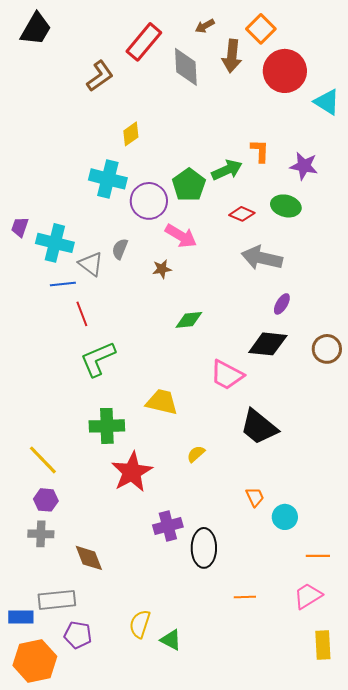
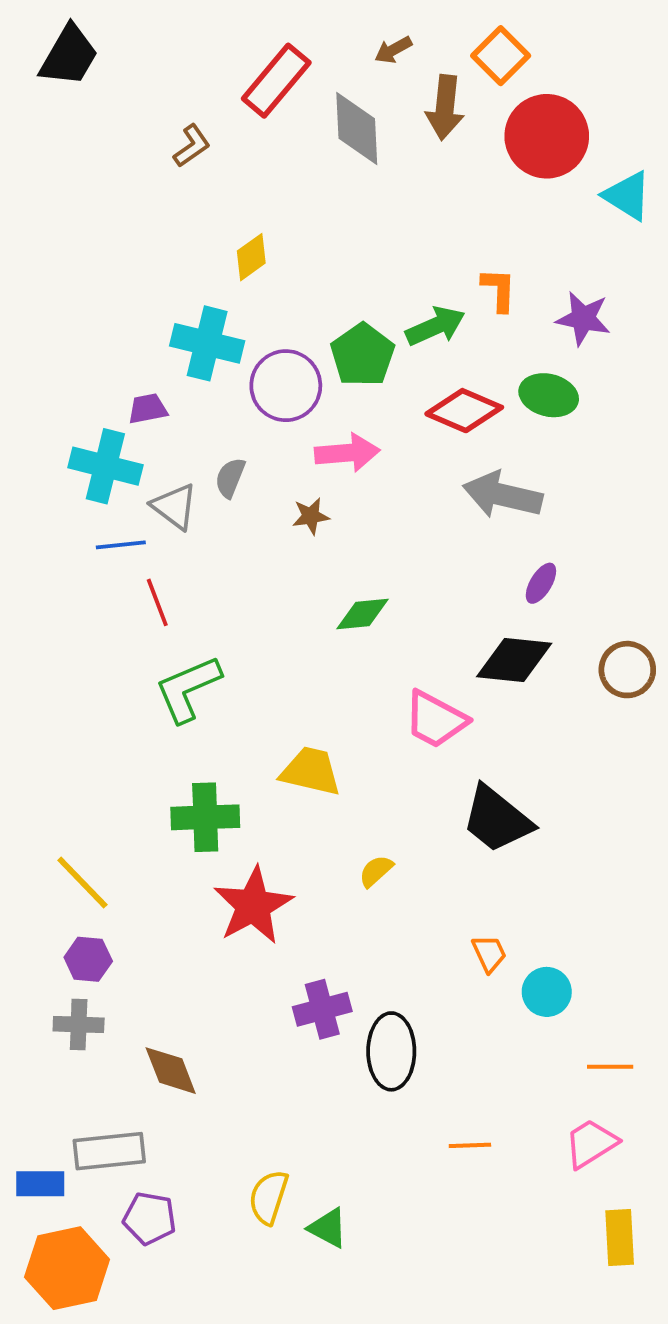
brown L-shape: (100, 76) -> (192, 146), size x0.7
red diamond: (242, 214) -> (464, 411), size x1.5
purple trapezoid: (20, 227) -> (148, 409), moved, turned 60
pink arrow: (181, 236) -> (347, 453), turned -36

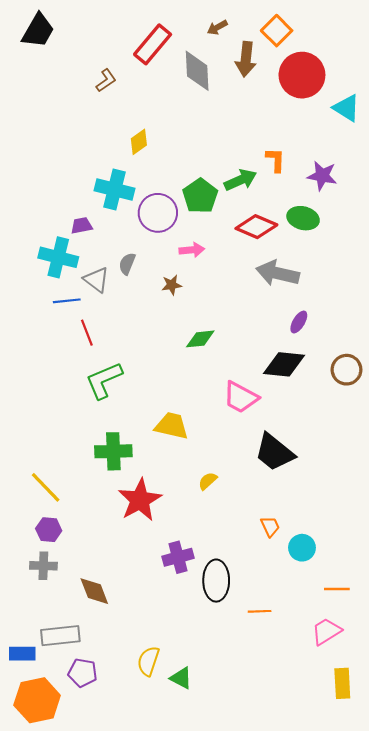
pink arrow: (347, 453) -> (192, 250), size x0.7
orange line: (470, 1145) -> (260, 611), moved

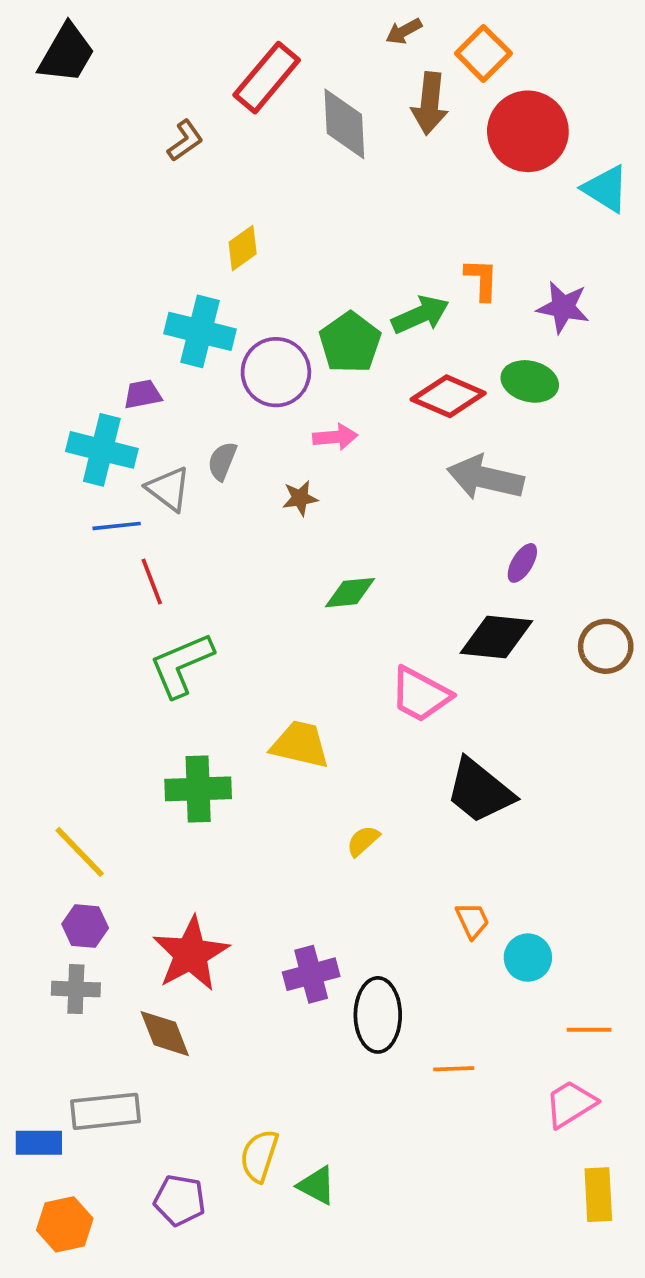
brown arrow: (217, 27) -> (404, 31), moved
red star: (140, 500) -> (191, 954), moved
purple pentagon: (83, 673) -> (180, 1200), moved
orange hexagon: (37, 700) -> (65, 1224), size x0.7

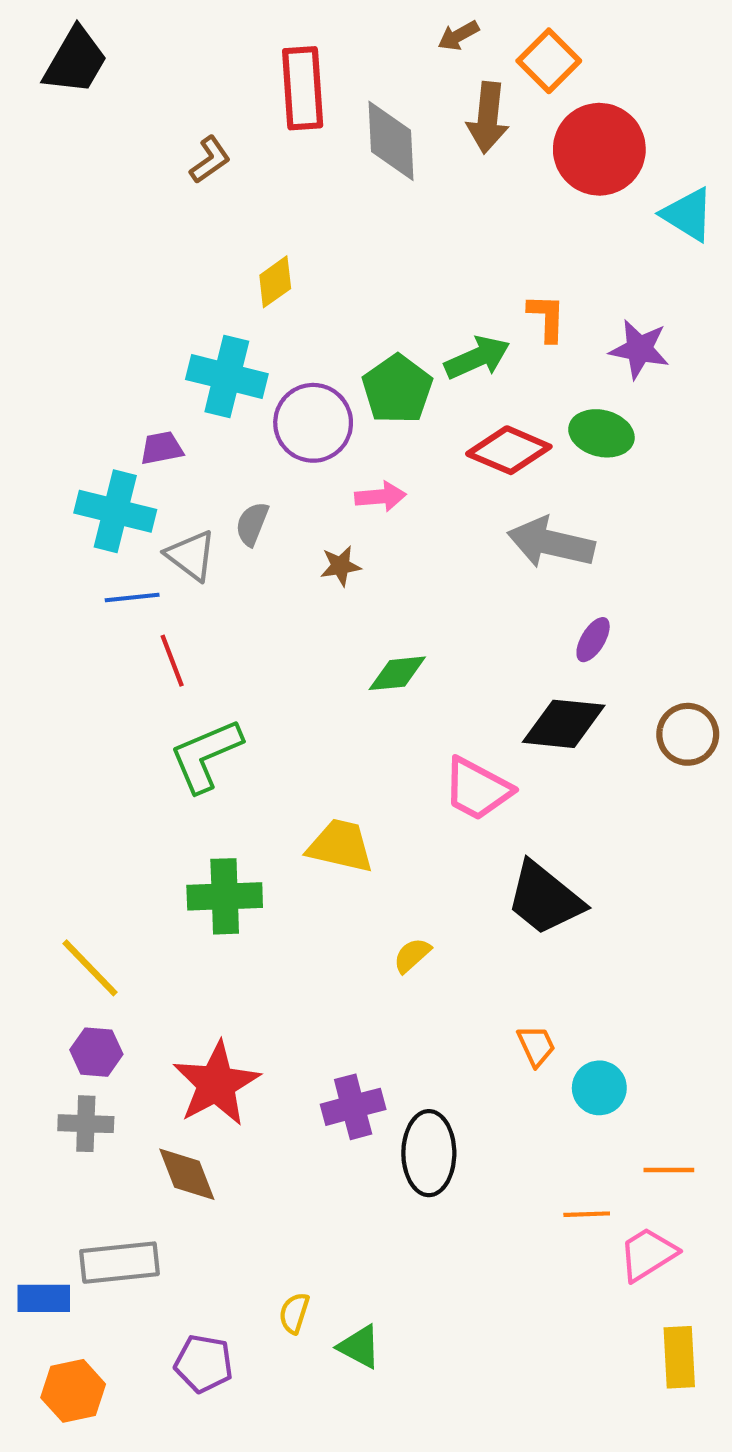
red rectangle: (267, 78) -> (303, 88), turned -44
orange line: (454, 1069) -> (587, 1214), moved
yellow semicircle: (259, 1156) -> (294, 1313), size x0.7

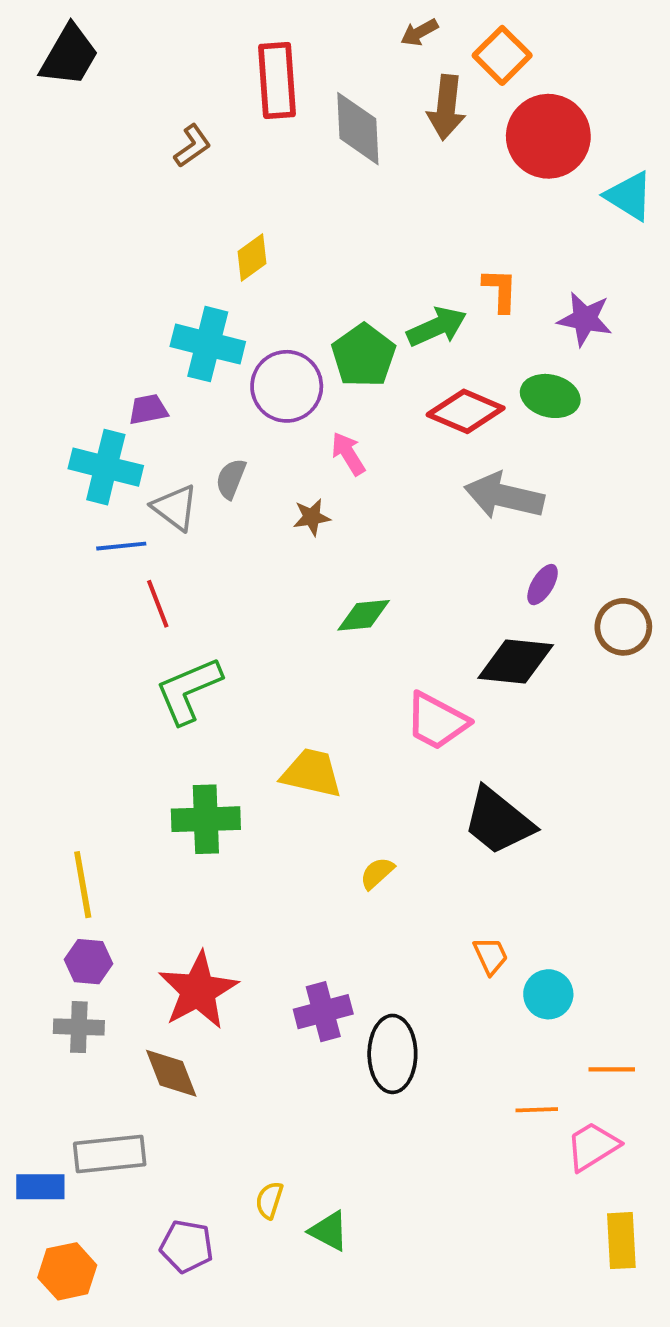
pink arrow: (380, 496) -> (348, 454), turned -117
brown circle: (688, 734) -> (623, 627), moved
yellow line: (90, 968) -> (83, 885), turned 34

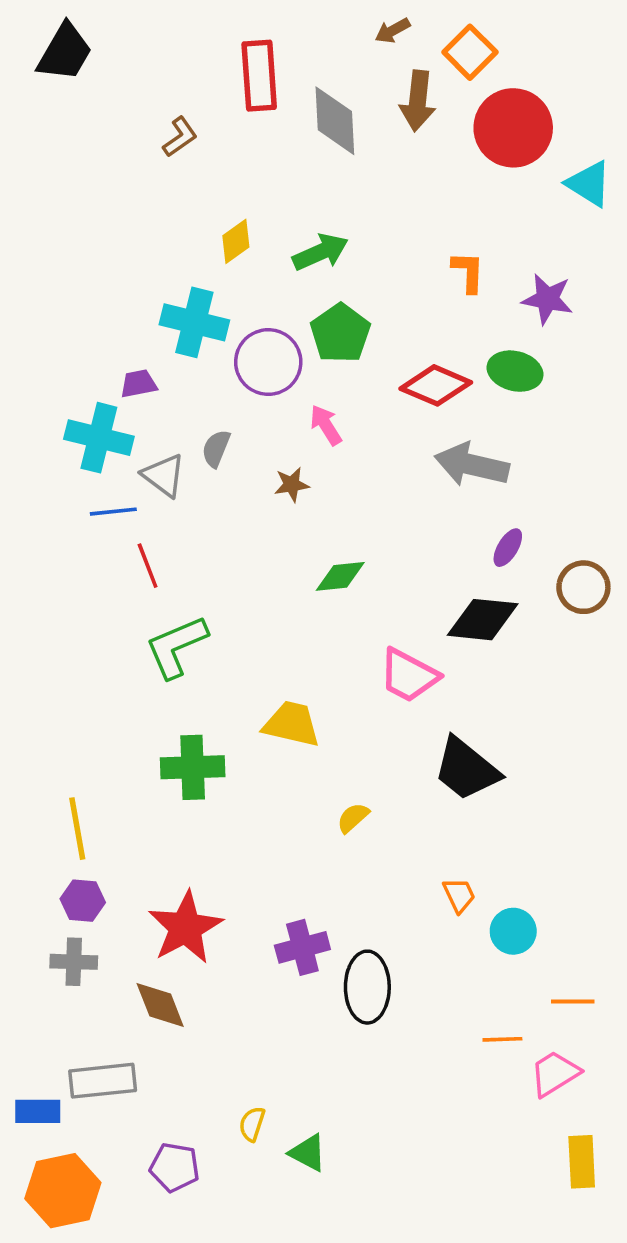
green arrow: (437, 327) -> (320, 252), moved
orange hexagon: (67, 1271) -> (63, 1191), size x1.4

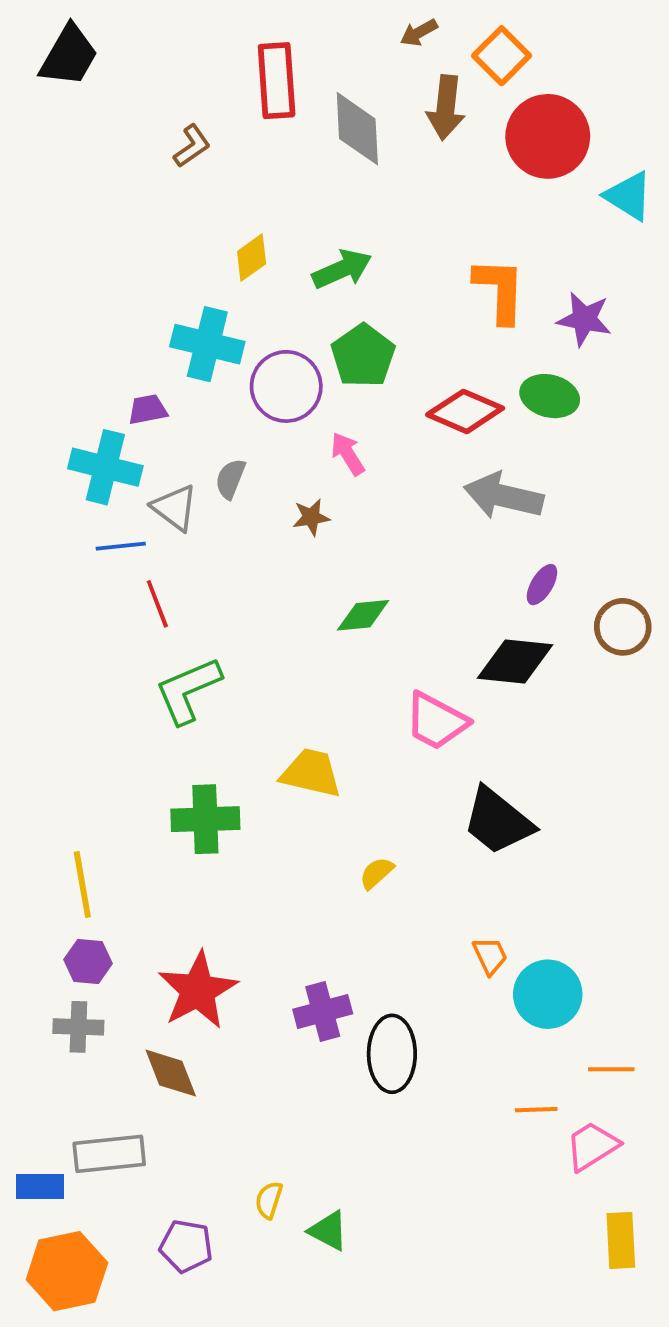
orange L-shape: (468, 272) -> (500, 290), size x1.5
cyan circle: (513, 931) -> (548, 994), size x1.4

